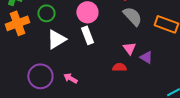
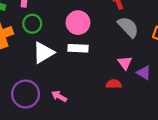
white rectangle: (87, 35) -> (78, 48), turned -66

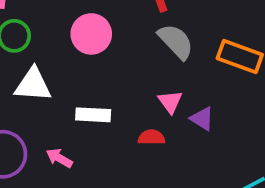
white rectangle: (78, 48) -> (93, 115), moved
white triangle: (43, 53) -> (33, 85), turned 35

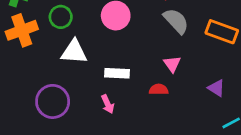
purple triangle: (202, 119) -> (216, 88), moved
pink arrow: (59, 158) -> (108, 104), moved, turned -144

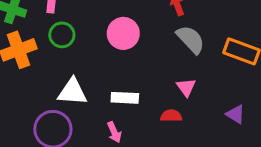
white triangle: (74, 52) -> (72, 92), moved

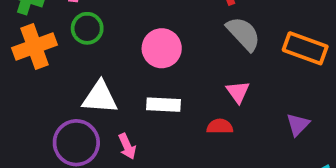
pink circle: (123, 33) -> (162, 48), moved
purple triangle: (236, 114) -> (298, 125), turned 42
pink arrow: (114, 132) -> (127, 146), moved

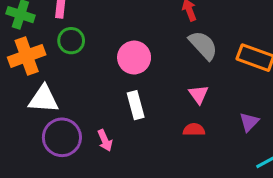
white triangle: (100, 97) -> (43, 99), moved
white rectangle: (163, 105) -> (136, 105), turned 72
red semicircle: (220, 126) -> (194, 130), moved

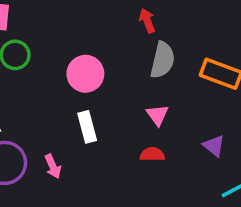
gray semicircle: (203, 45) -> (163, 60), turned 56
purple triangle: (249, 122) -> (214, 146), turned -35

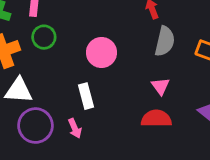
white rectangle: (87, 127) -> (86, 96), moved
red semicircle: (152, 154) -> (156, 119), size x1.5

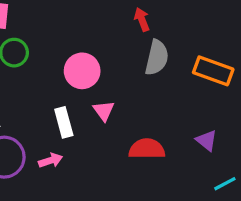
pink triangle: (160, 86) -> (104, 111), moved
pink arrow: (75, 128) -> (51, 160), turned -84

